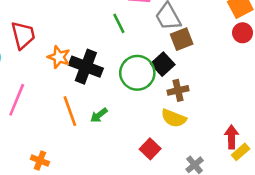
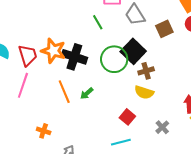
red trapezoid: (23, 35) -> (28, 55), moved
brown square: (182, 39) -> (164, 29), moved
orange star: (59, 57) -> (53, 51), size x1.4
black square: (163, 64) -> (133, 51), size x1.4

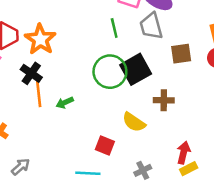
green line: (98, 22) -> (114, 28), moved
black cross: (74, 57) -> (31, 73), moved, size x0.7
brown cross: (146, 71) -> (164, 100), moved
red square: (127, 117) -> (105, 146), turned -35

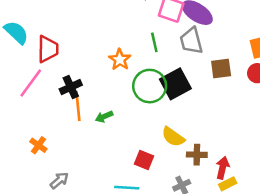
orange star: (40, 39) -> (120, 60), moved, size x0.7
black cross: (31, 73) -> (71, 87), turned 30
brown cross: (164, 100) -> (197, 155), moved

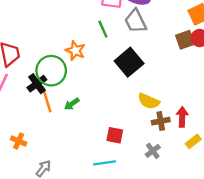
brown square: (221, 69) -> (185, 40), moved
green circle: (150, 86) -> (51, 71), moved
yellow semicircle: (173, 137) -> (149, 101), moved
red arrow: (223, 168) -> (182, 117), moved

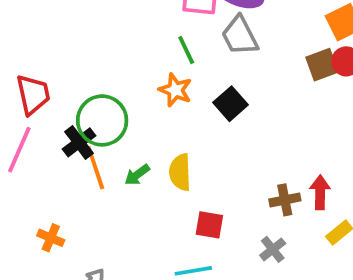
orange star: (75, 51) -> (175, 90), moved
black square: (129, 62) -> (231, 104), size x0.7
yellow semicircle: (149, 101) -> (180, 172), moved, turned 65

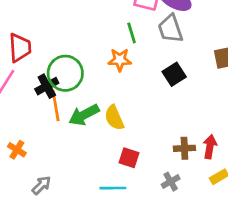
orange star: (175, 90) -> (120, 60), turned -30
black square: (231, 104) -> (174, 74), moved
yellow semicircle: (180, 172) -> (114, 118), turned -30
green arrow: (137, 175) -> (84, 115), size x1.6

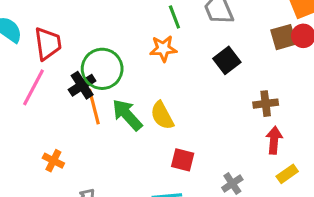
green arrow: (84, 115) -> (127, 115), turned 80
brown cross: (184, 148) -> (266, 104), moved

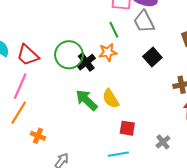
red trapezoid: (48, 44) -> (28, 55), turned 145
green circle: (102, 69) -> (69, 55), moved
black cross: (82, 85) -> (86, 62), moved
orange line: (94, 107) -> (19, 113), moved, turned 50

